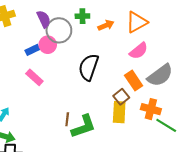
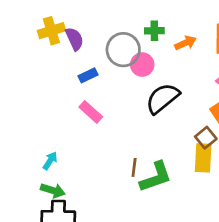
purple semicircle: (44, 19) -> (74, 39), moved
pink circle: (48, 45) -> (142, 65), moved
black semicircle: (89, 67) -> (162, 98), turned 32

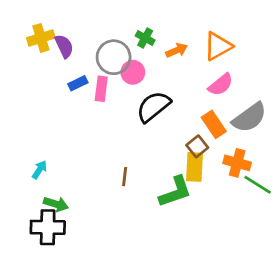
green cross: (154, 31) -> (145, 38), turned 30
pink rectangle: (91, 112) -> (101, 89), moved, turned 55
green L-shape: (156, 177) -> (175, 192), moved
green arrow: (53, 190) -> (56, 204), moved

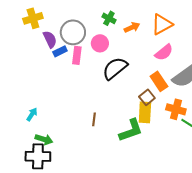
purple semicircle: (64, 46) -> (50, 39), moved
gray circle: (114, 57) -> (73, 32), moved

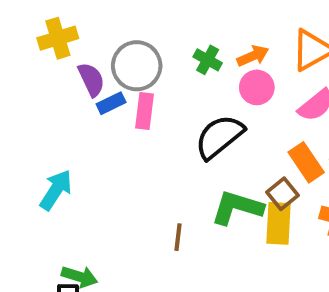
green cross: (109, 18) -> (208, 60), moved
pink circle: (100, 43) -> (257, 87), moved
cyan arrow: (32, 114) -> (56, 190), moved, size x1.5
green L-shape: (131, 130) -> (237, 208), moved, turned -144

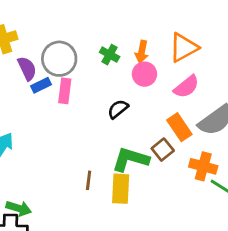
orange arrow: (253, 56) -> (142, 52), turned 125
black semicircle: (219, 137) -> (118, 109), size x0.6
yellow rectangle: (279, 223) -> (121, 189), moved

